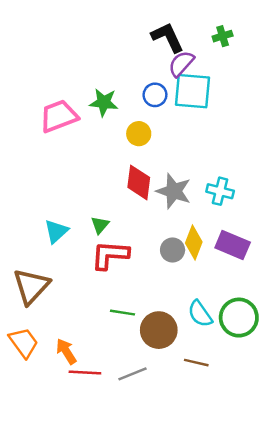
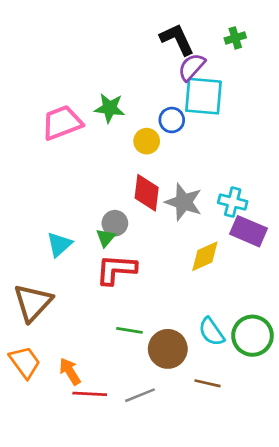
blue circle: (155, 95) -> (172, 120), moved
yellow diamond: (194, 242) -> (205, 256), turned 44
purple rectangle: (233, 245) -> (249, 231), moved
gray circle: (173, 250) -> (115, 223), moved

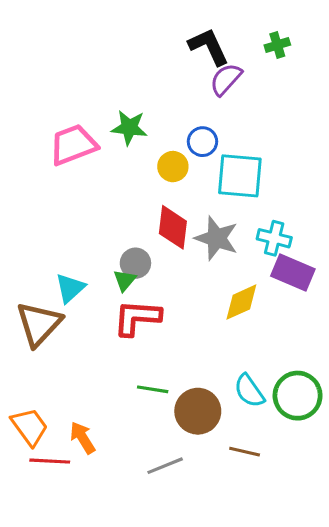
cyan square: (204, 96) -> (240, 176), moved
brown triangle: (33, 303) -> (39, 324), moved
red line: (90, 394) -> (50, 461), moved

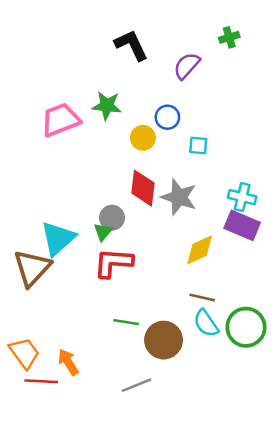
black L-shape: (209, 47) -> (131, 45), moved
cyan square: (240, 176) -> (198, 146), size x0.5
cyan cross: (274, 238) -> (242, 197), moved
cyan triangle: (70, 288) -> (58, 238), size x1.4
brown line: (245, 452) -> (202, 298), moved

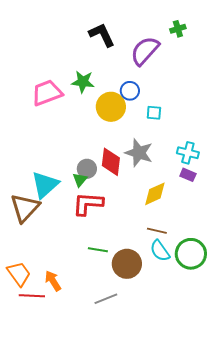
purple semicircle: (187, 66) -> (145, 51), size x1.4
yellow circle: (143, 138) -> (111, 107), size x1.5
red diamond: (143, 188) -> (111, 162), moved
purple rectangle: (242, 225) -> (188, 175), size x0.6

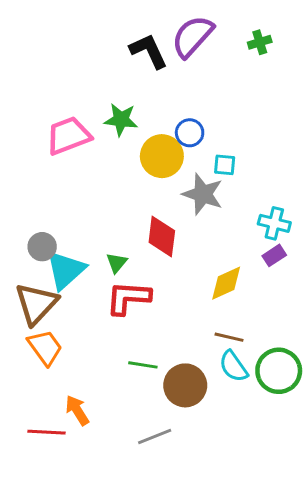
purple semicircle: (145, 51) -> (193, 36), moved
gray star: (139, 153) -> (203, 194), moved
gray circle: (87, 169) -> (42, 247), moved
purple rectangle: (188, 175) -> (274, 255), turned -56
orange trapezoid: (19, 274) -> (45, 347), moved

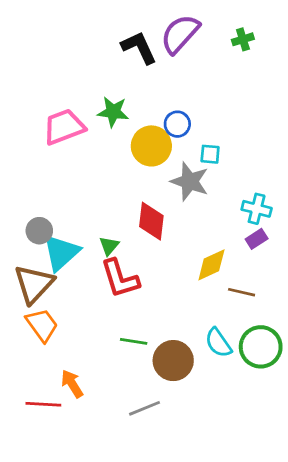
red L-shape: (128, 298) -> (120, 279), turned -111
brown line: (229, 337) -> (242, 292), moved

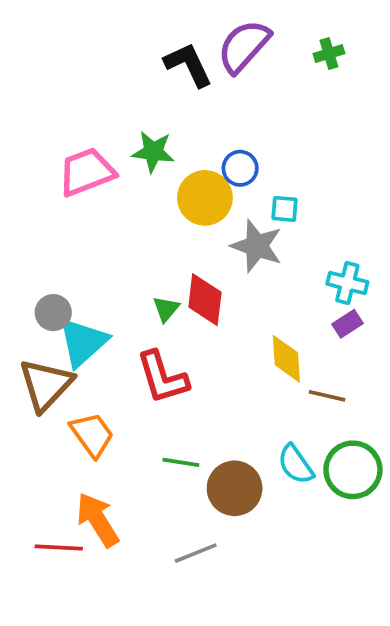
green triangle: (109, 246) -> (166, 309), moved
yellow diamond: (211, 265) -> (286, 359), turned -69
orange trapezoid: (42, 325) -> (92, 435), moved
orange arrow: (72, 384) -> (98, 520), size x1.4

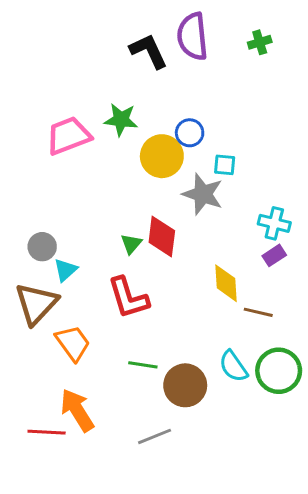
purple semicircle: (244, 46) -> (193, 36), turned -48
cyan triangle: (83, 342) -> (66, 270), size x0.6

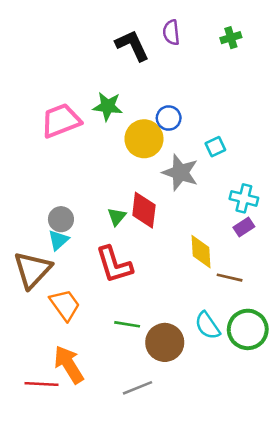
purple semicircle: (193, 36) -> (171, 32), size x0.6
cyan square: (225, 165) -> (215, 147), moved, turned -30
gray circle: (42, 247) -> (61, 219), moved

